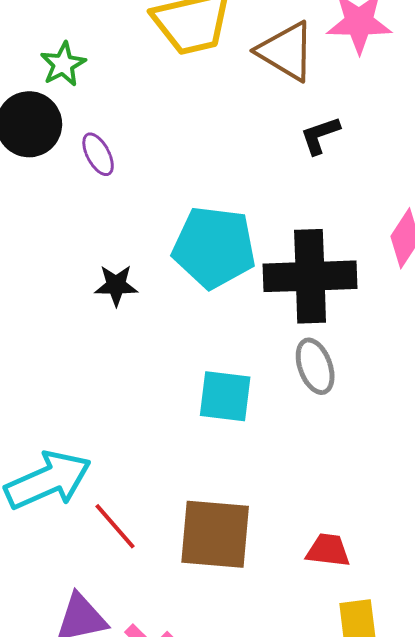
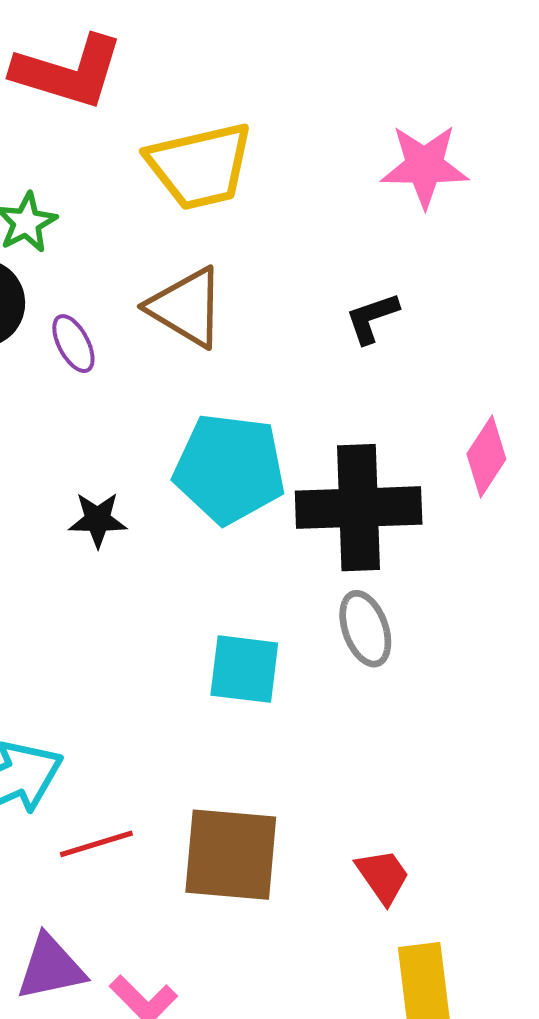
brown triangle: (286, 51) -> (186, 307), moved
red line: (115, 526) -> (96, 844), turned -66
red trapezoid: (328, 550) -> (383, 876), turned 48

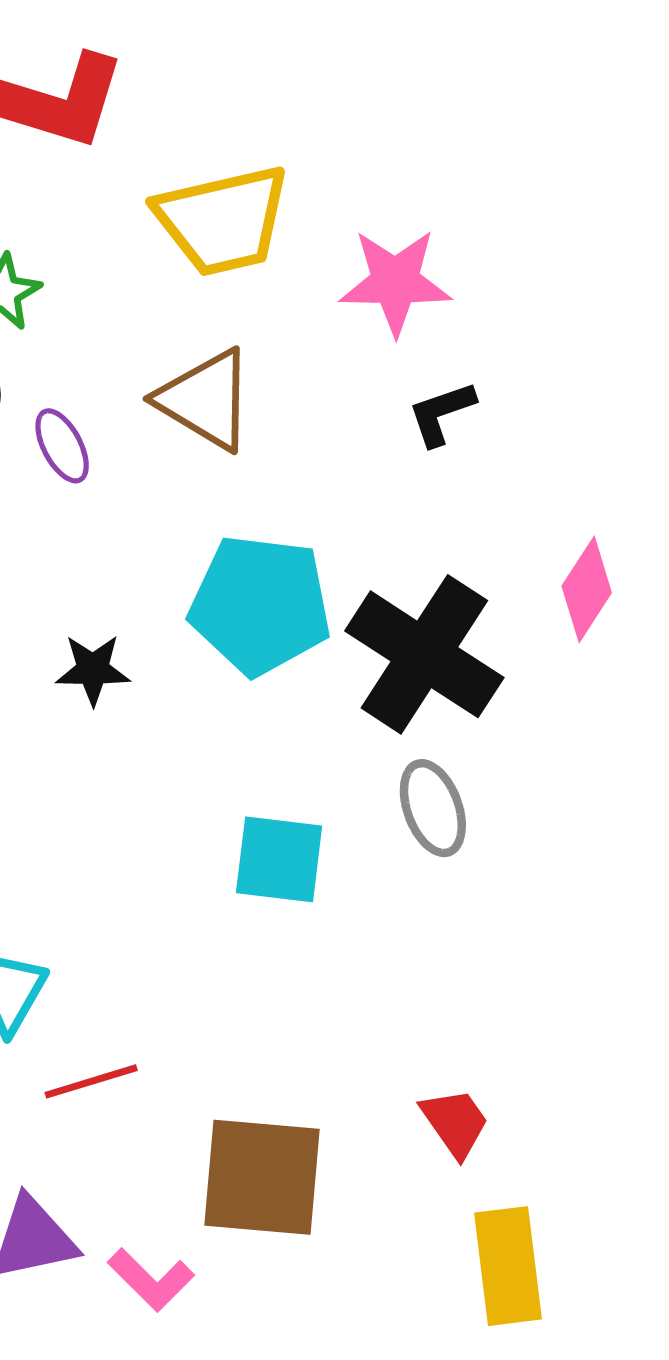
pink star: (424, 166) -> (395, 282), moved
black cross: (359, 508) -> (424, 654), turned 35
brown square: (231, 855) -> (262, 1177), moved

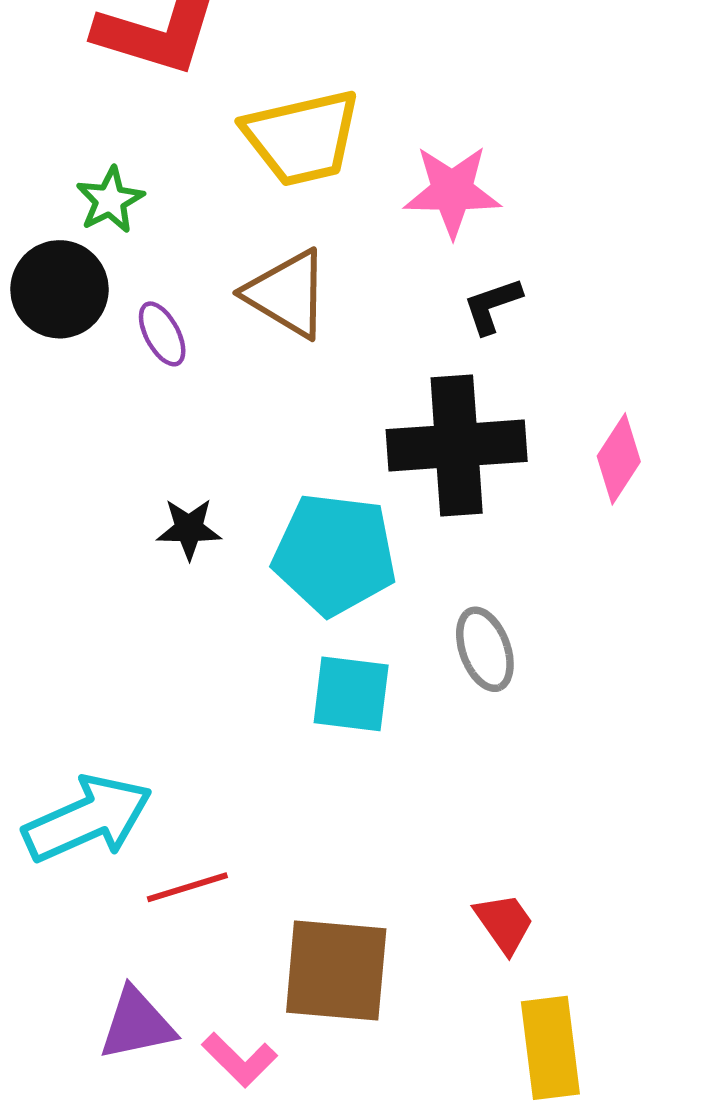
cyan pentagon: (260, 605) -> (335, 554), moved
black cross: (424, 654) -> (457, 445), moved, turned -37

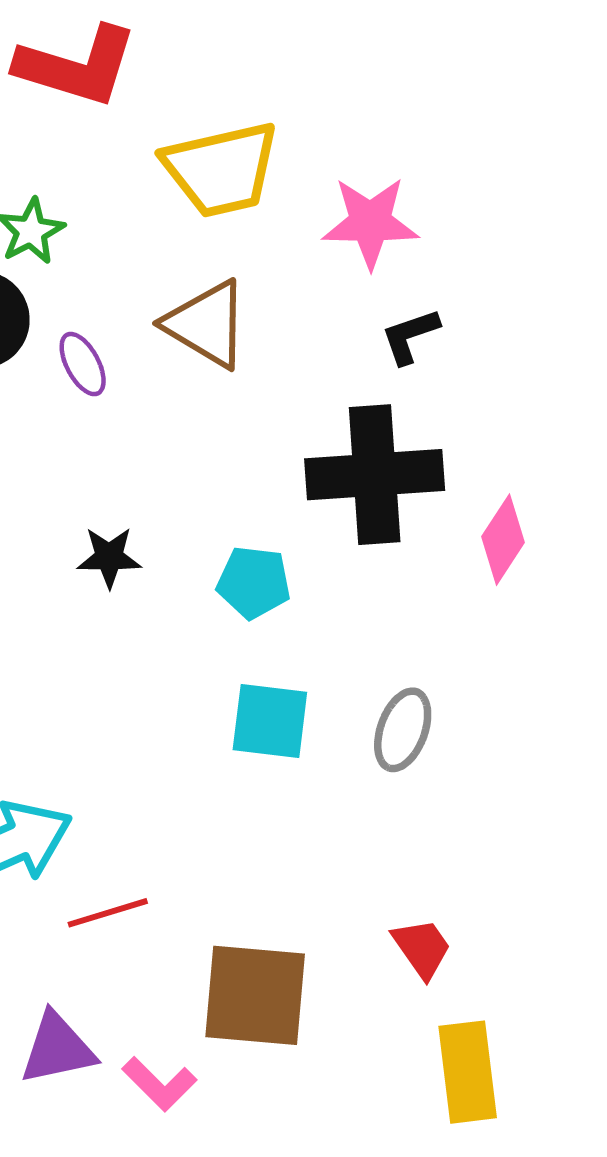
pink diamond: (619, 459) -> (503, 540), moved
cyan pentagon: (335, 554) -> (254, 582), size x0.6
gray ellipse: (485, 649) -> (403, 730), moved, turned 40

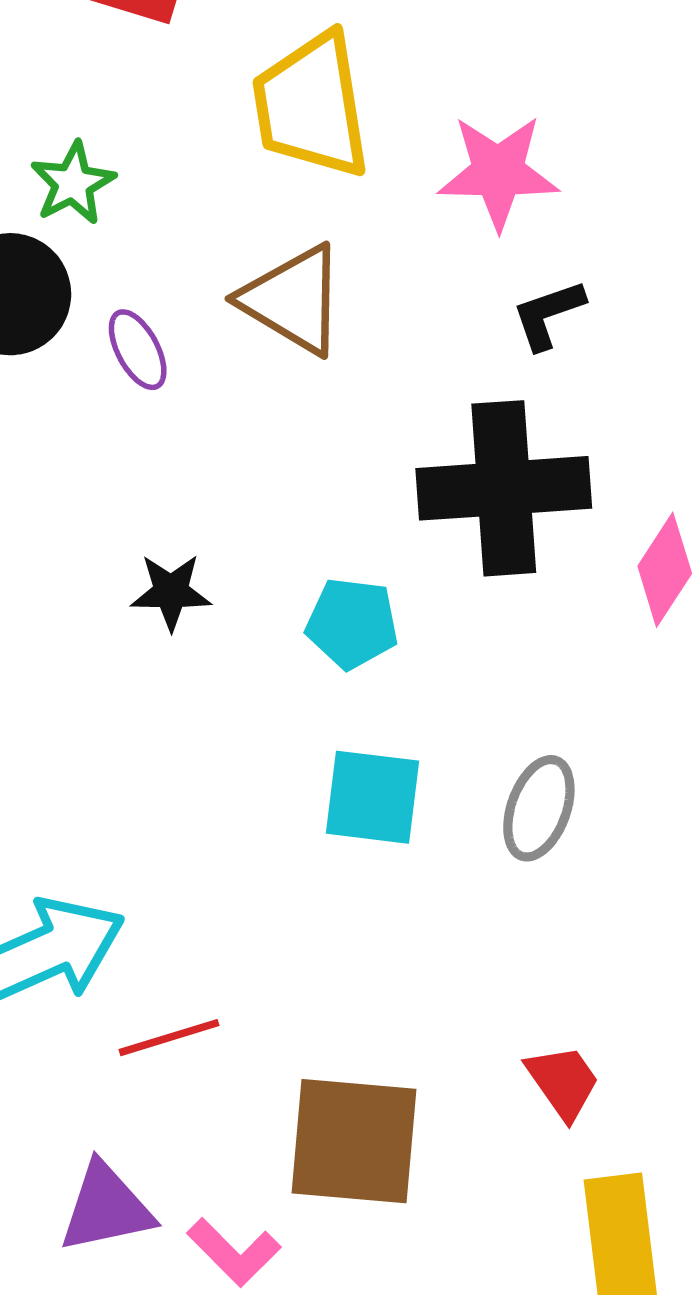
yellow trapezoid: (221, 169) -> (311, 106), turned 94

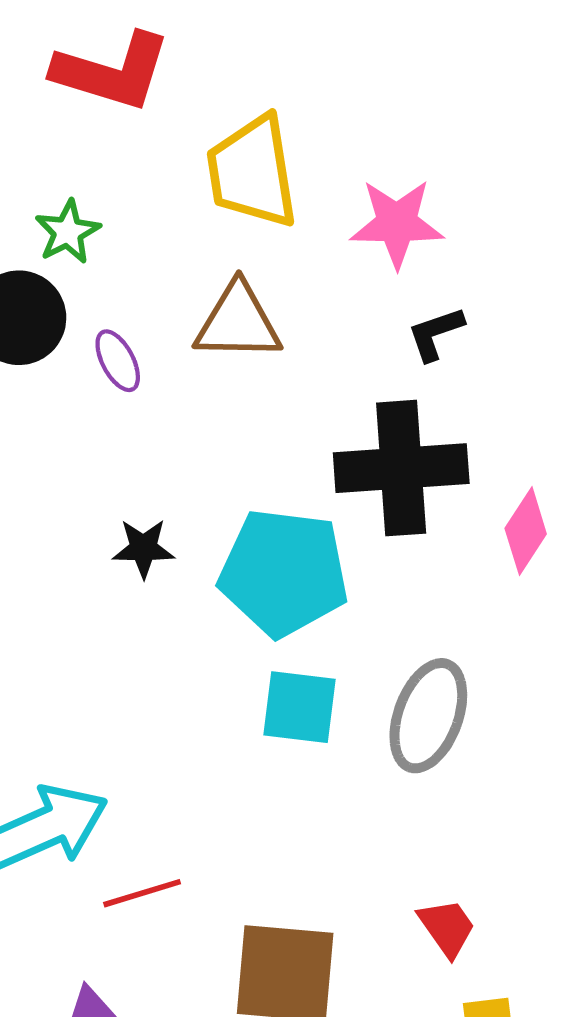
brown triangle: (293, 300) -> (238, 322), turned -30
cyan pentagon: (352, 623) -> (284, 573), size x1.8
gray ellipse: (539, 808) -> (428, 716), size x1.4

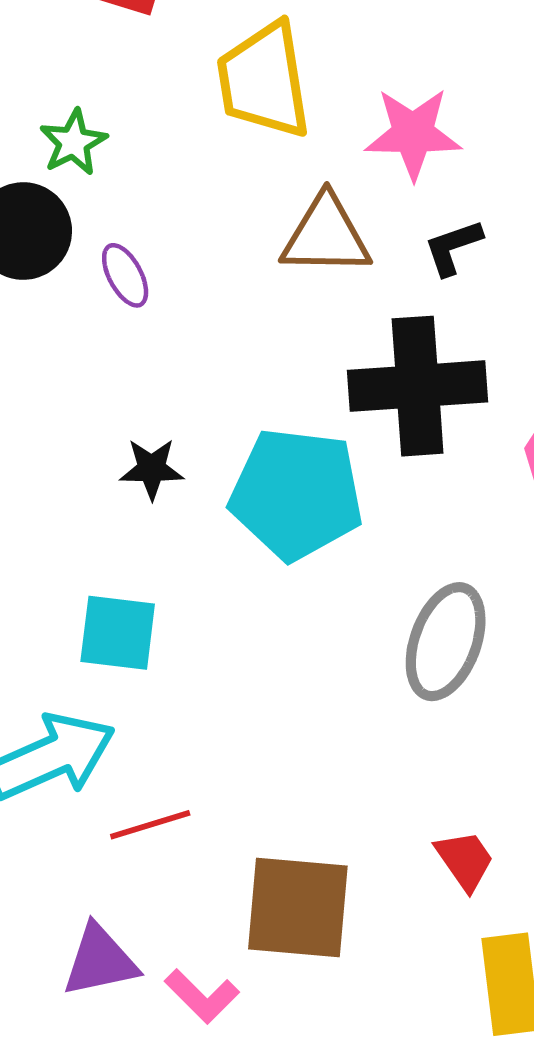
brown triangle: (238, 322) -> (326, 235), moved
cyan square: (299, 707) -> (118, 633), moved

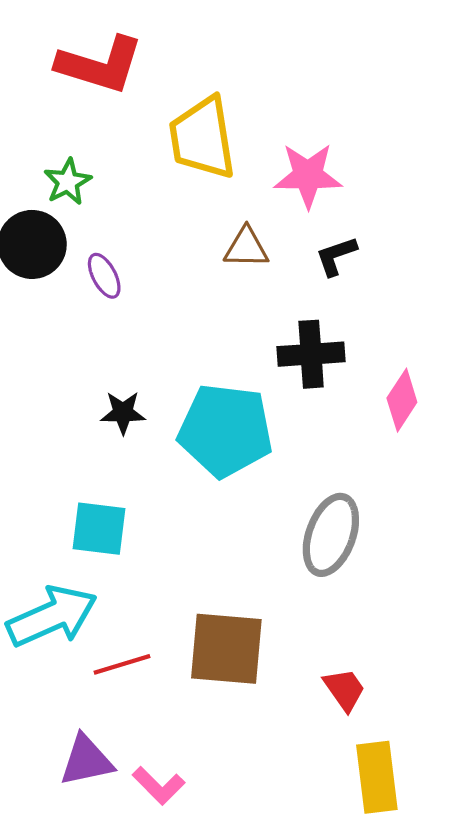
brown triangle: (326, 235) -> (246, 248), size x0.7
black cross: (418, 386) -> (311, 354), size x0.7
brown square: (298, 907) -> (226, 649), moved

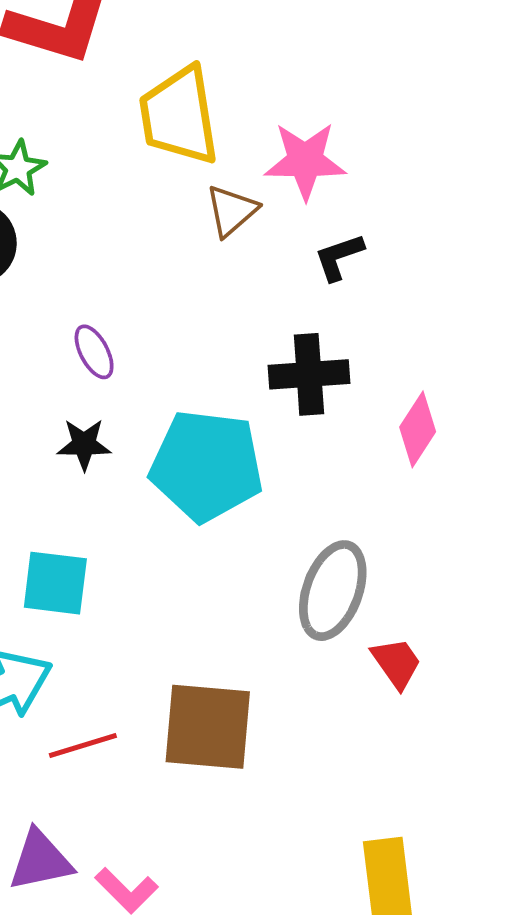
brown triangle: (246, 248) -> (232, 211), moved, turned -42
purple ellipse: (104, 276) -> (94, 352), moved
red trapezoid: (344, 690) -> (396, 663), moved

